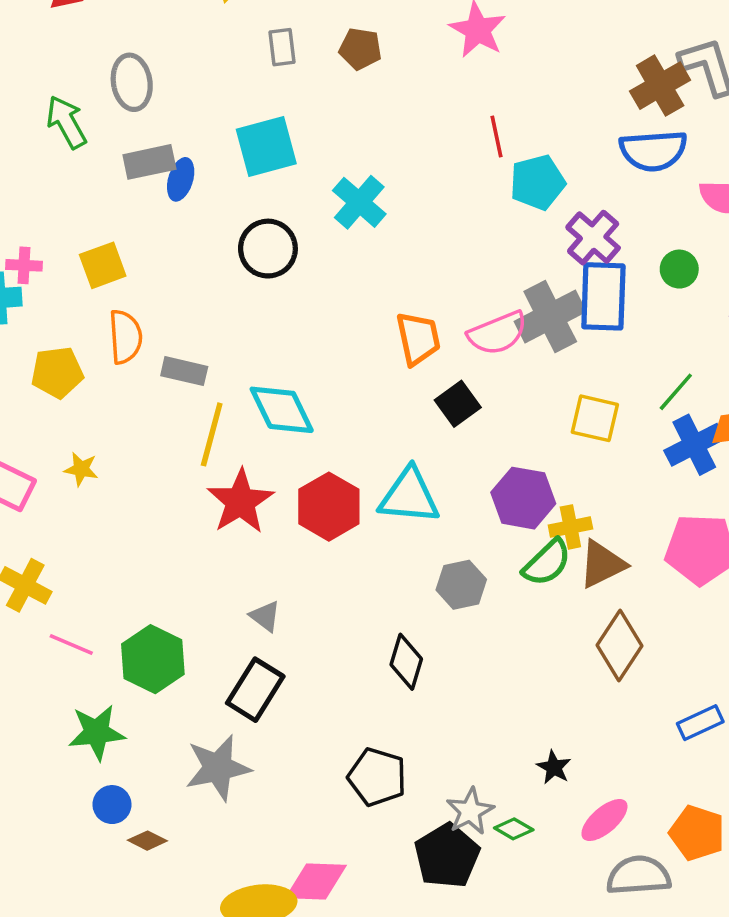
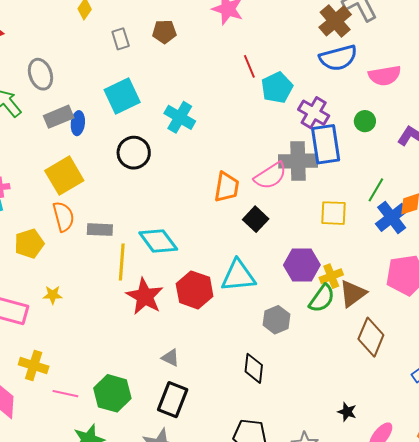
yellow square: (103, 265) -> (64, 176), moved, size x1.4
gray cross: (550, 317) -> (298, 161), turned 36
orange trapezoid: (418, 338) -> (227, 187), turned 32

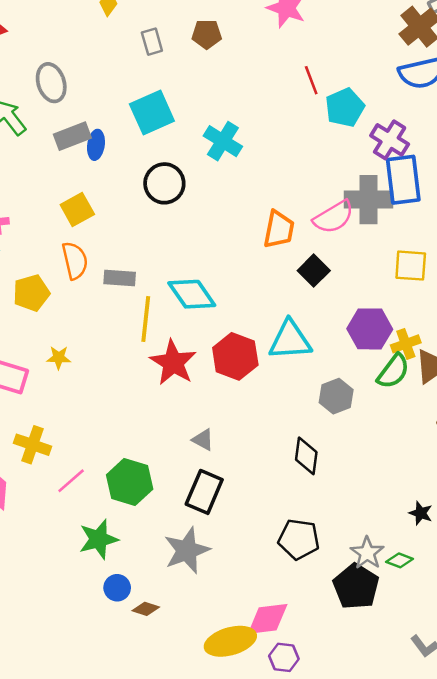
yellow square: (64, 176) -> (77, 210), size x0.7
pink line: (65, 394) -> (71, 481), turned -55

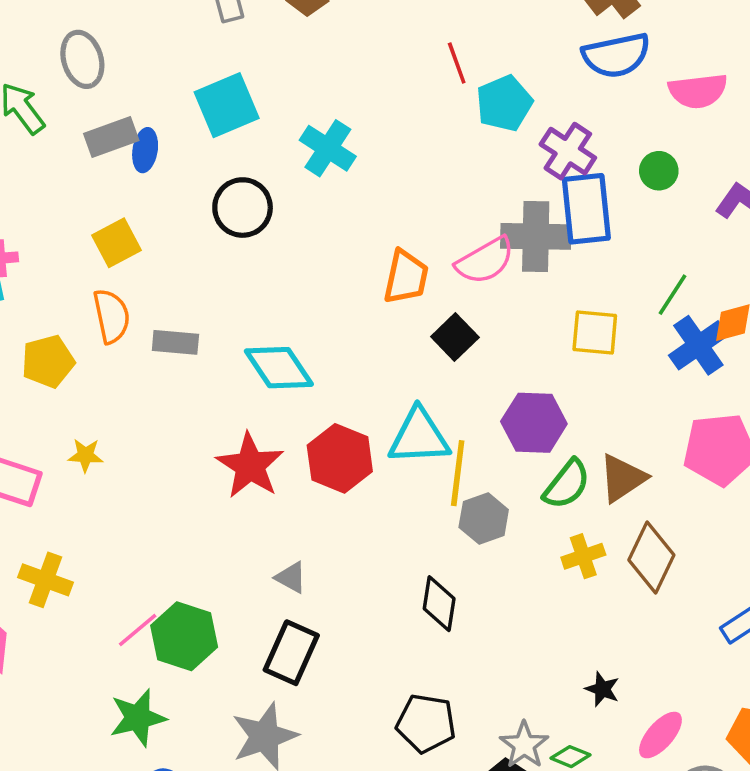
yellow line: (146, 319) -> (458, 473), moved
yellow cross: (406, 344) -> (583, 556), moved
pink line: (71, 481) -> (138, 630), moved

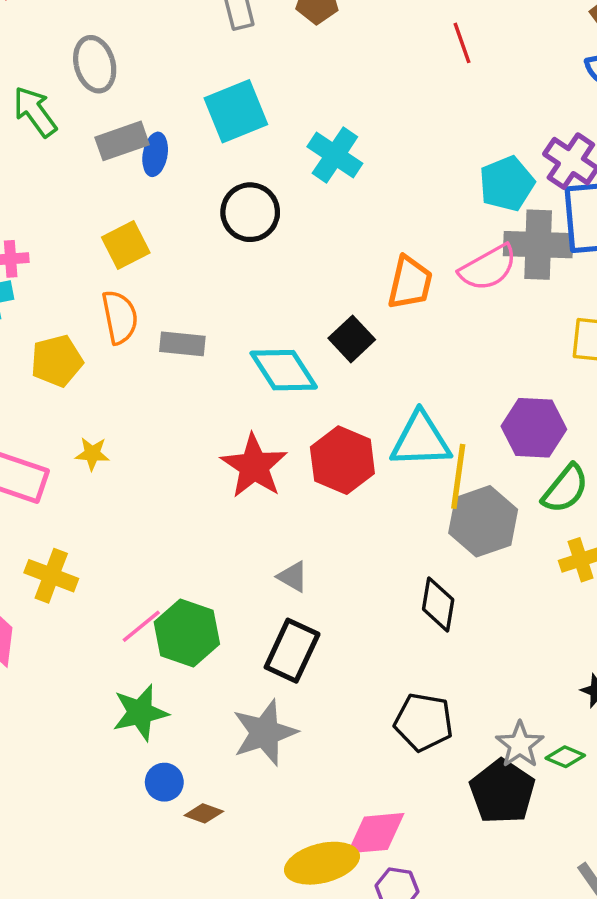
red line: (457, 63) -> (462, 43), moved
cyan pentagon: (504, 103) -> (507, 184), moved
black square: (455, 337) -> (352, 339), moved
gray hexagon: (484, 518) -> (483, 521), size x1.4

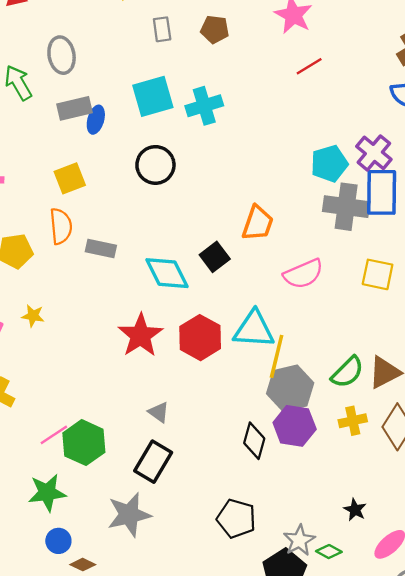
red line: (462, 43) -> (309, 66), turned 72
cyan cross: (335, 155) -> (204, 106), moved, turned 33
pink semicircle: (488, 268) -> (303, 274), moved
purple hexagon: (534, 428) -> (295, 426), moved

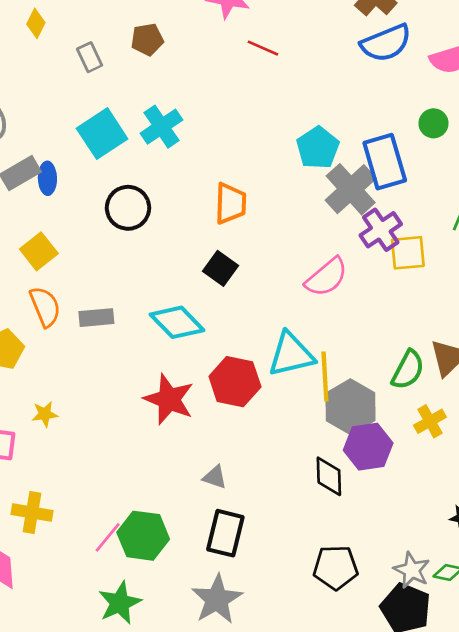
red line: (309, 66) -> (263, 48), turned 72
purple cross: (374, 153) -> (381, 230), moved, turned 33
gray cross: (346, 207) -> (351, 189), turned -33
orange trapezoid: (258, 223) -> (231, 203), moved
black square: (215, 257) -> (220, 268), moved

